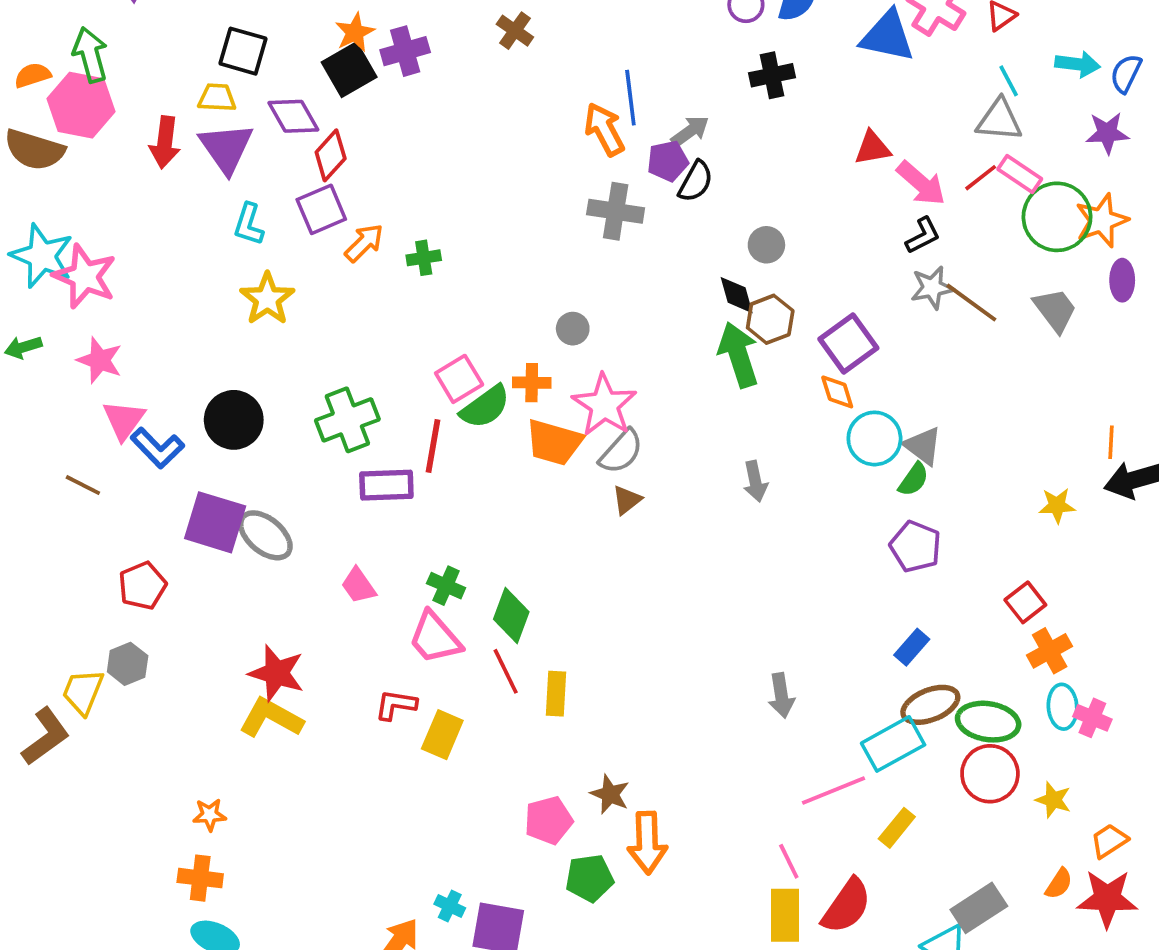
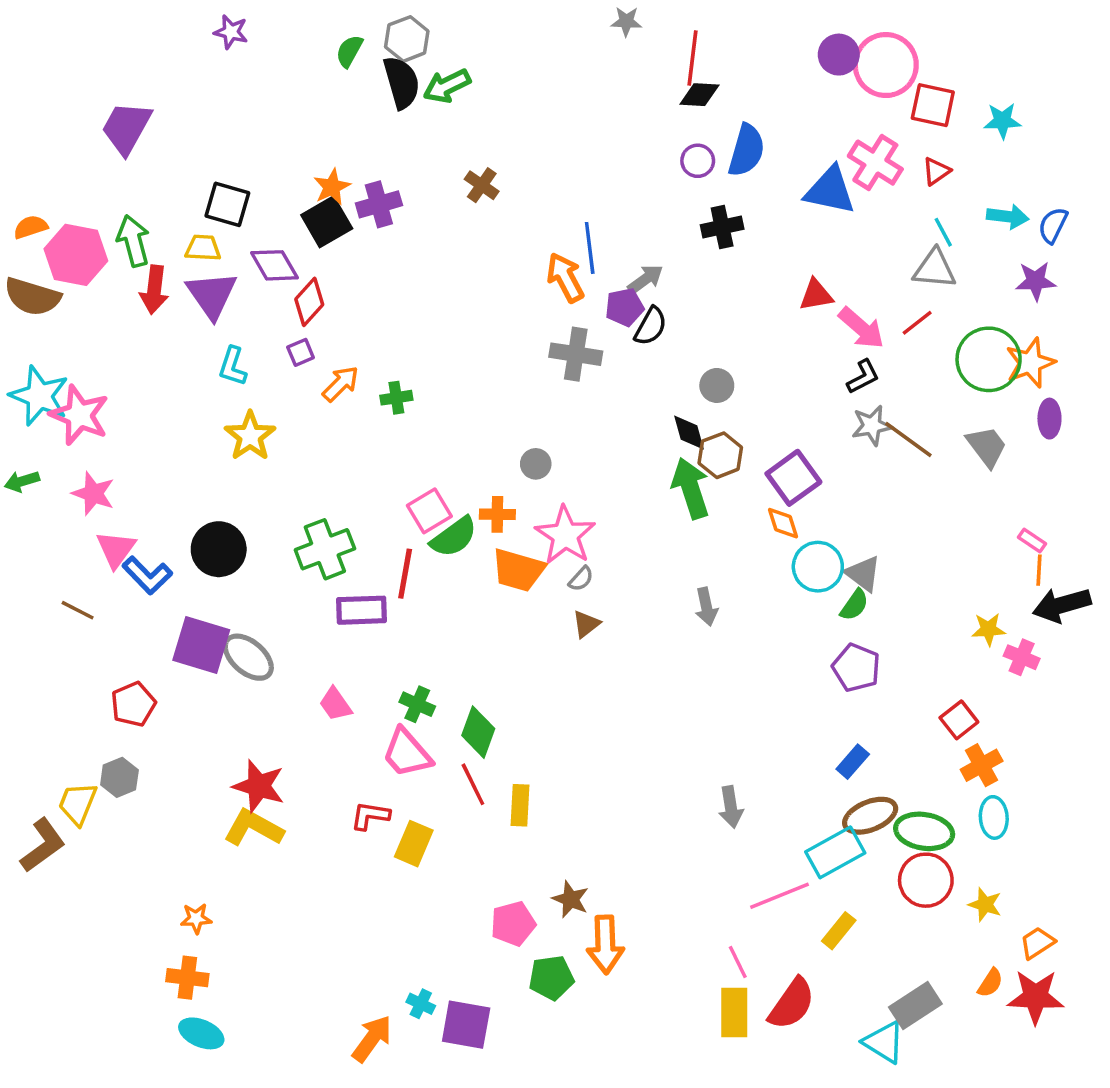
green arrow: (90, 55) -> (133, 241), moved
pink rectangle: (1020, 174) -> (1032, 540), moved, size x0.7
purple square: (321, 209) -> (301, 352), size x0.6
gray semicircle: (621, 452) -> (581, 579), size x0.6
pink cross: (1092, 718) -> (1022, 657), moved

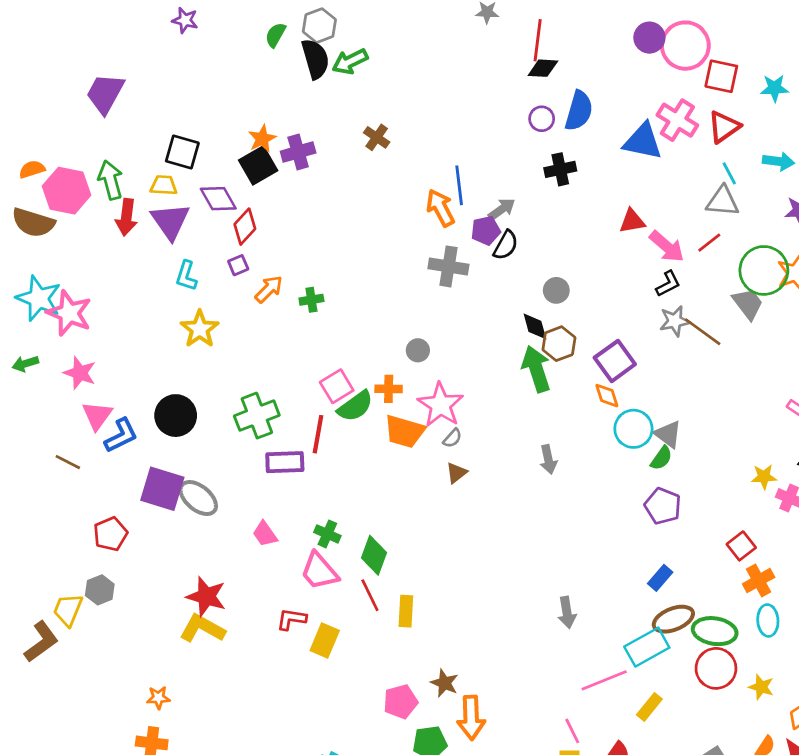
red triangle: (936, 171) -> (724, 127), size x1.5
gray trapezoid: (987, 446) -> (748, 304), moved
blue L-shape: (147, 575) -> (121, 435), turned -72

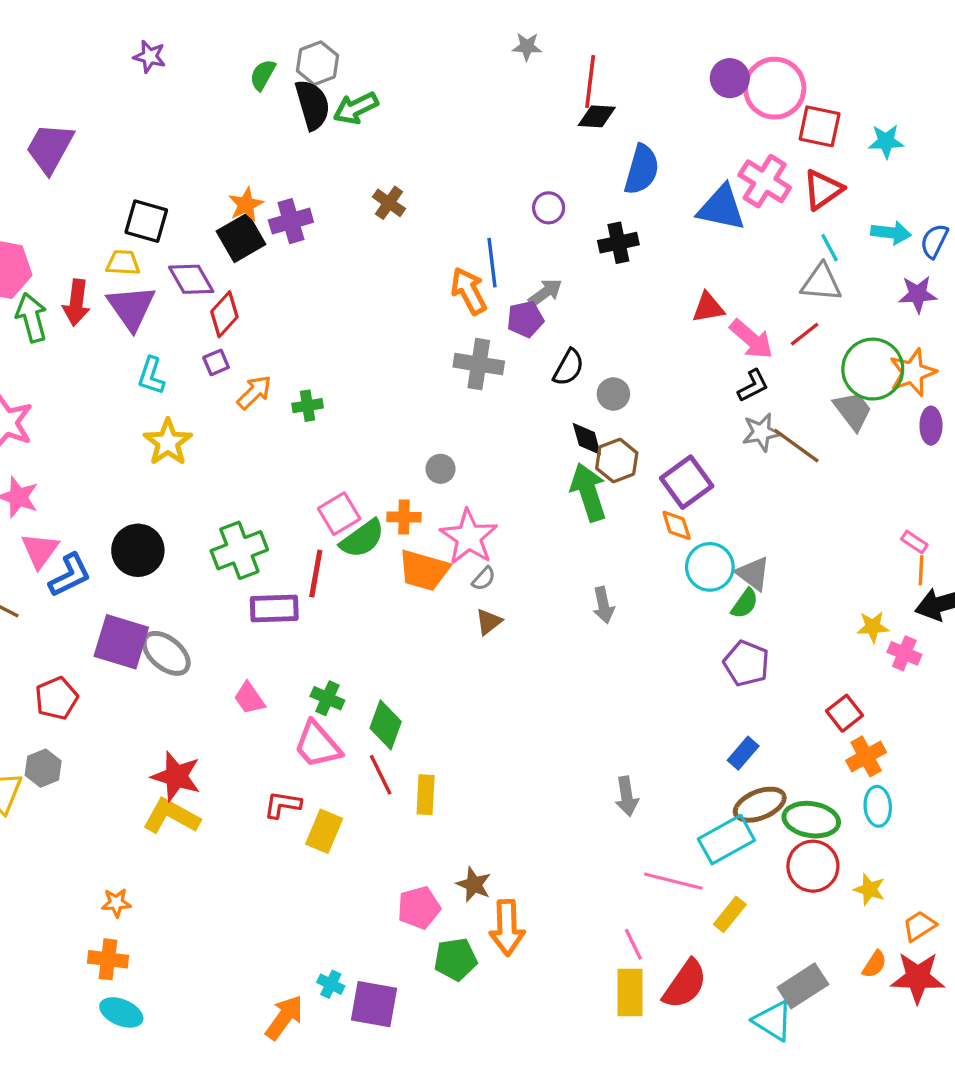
purple circle: (542, 119) -> (549, 208), moved
green arrow: (110, 180) -> (32, 318), moved
black semicircle: (506, 245) -> (569, 367), moved
pink line: (604, 680) -> (673, 881), turned 36

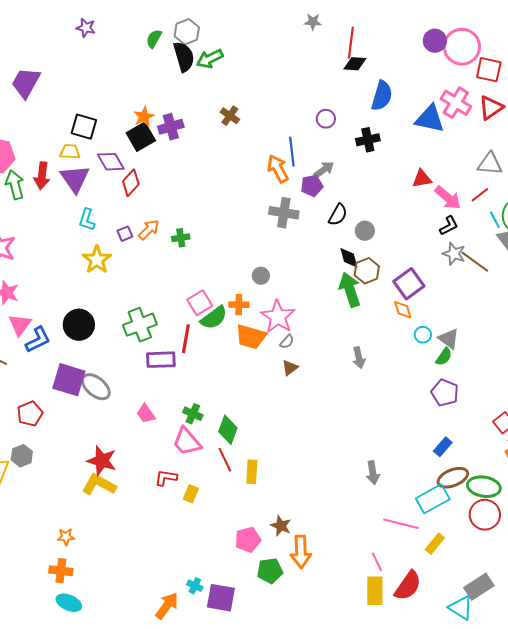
cyan line: (830, 248) -> (495, 220), moved
purple square: (216, 362) -> (125, 234), moved
gray star: (761, 432) -> (454, 254), turned 30
cyan circle: (710, 567) -> (423, 335), size x0.6
yellow rectangle: (324, 831) -> (191, 494), size x0.7

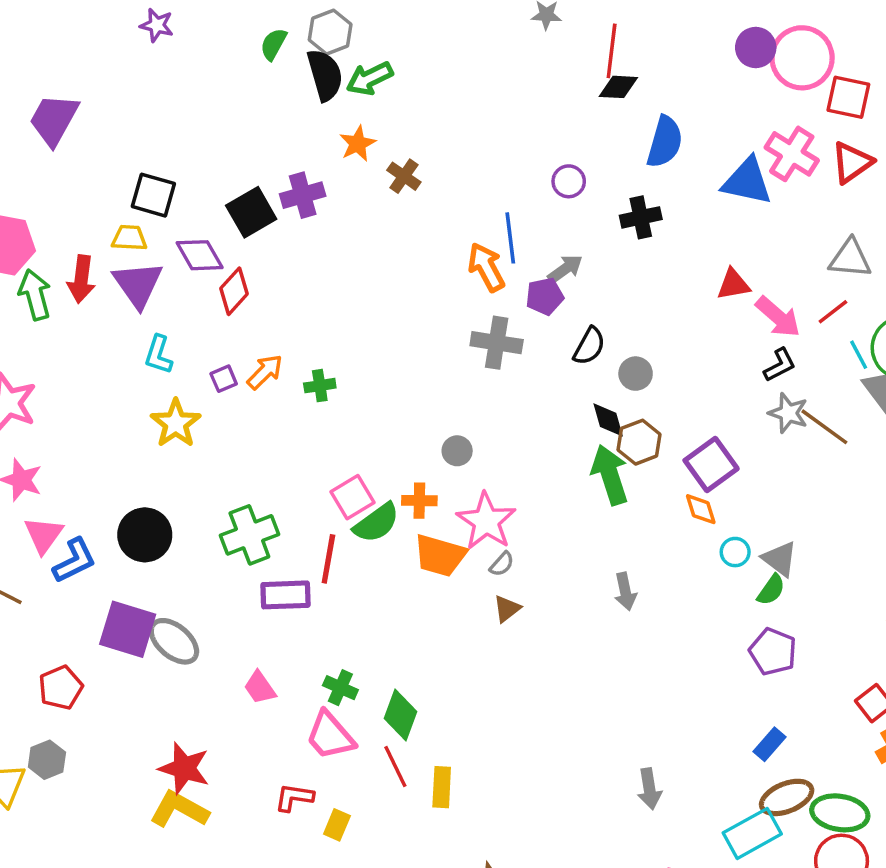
orange star: (144, 117) -> (358, 144), moved

